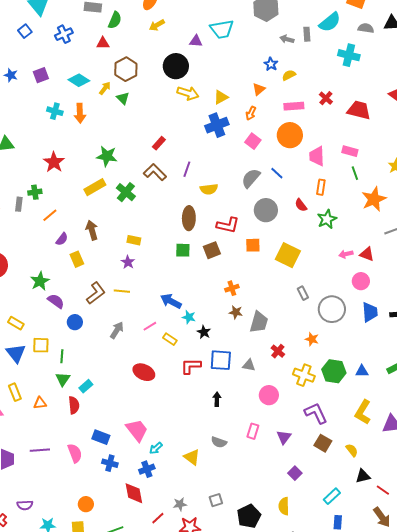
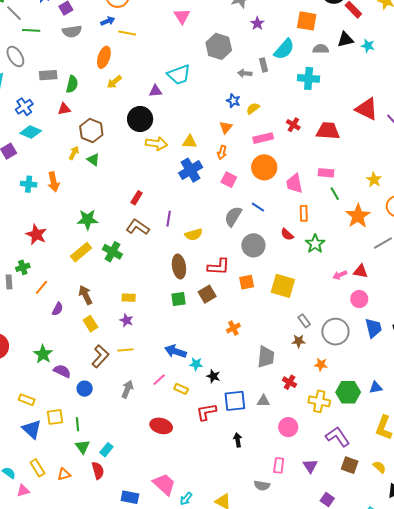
cyan diamond: (79, 80) -> (31, 132), moved
yellow triangle: (221, 97) -> (190, 142), turned 42
yellow rectangle: (77, 259) -> (90, 324), moved
brown star: (236, 312) -> (299, 341), moved
gray semicircle: (219, 442) -> (262, 486), moved

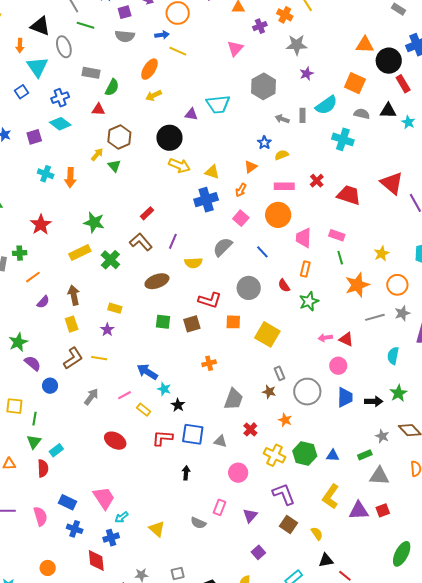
gray semicircle: (233, 216) -> (223, 247), moved
brown ellipse: (179, 266) -> (157, 281), moved, turned 65

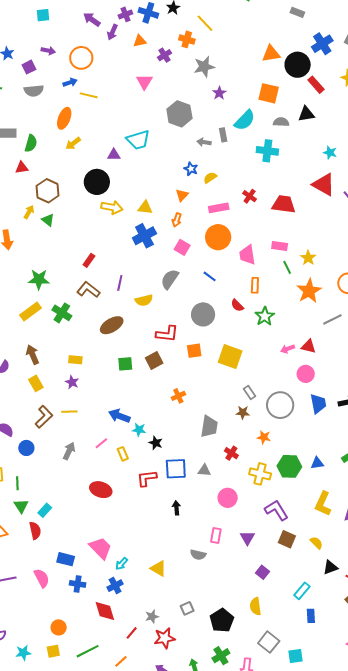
cyan star: (408, 122) -> (330, 153), moved
yellow star: (382, 254) -> (308, 258), moved
yellow rectangle: (144, 410) -> (123, 454), turned 40

